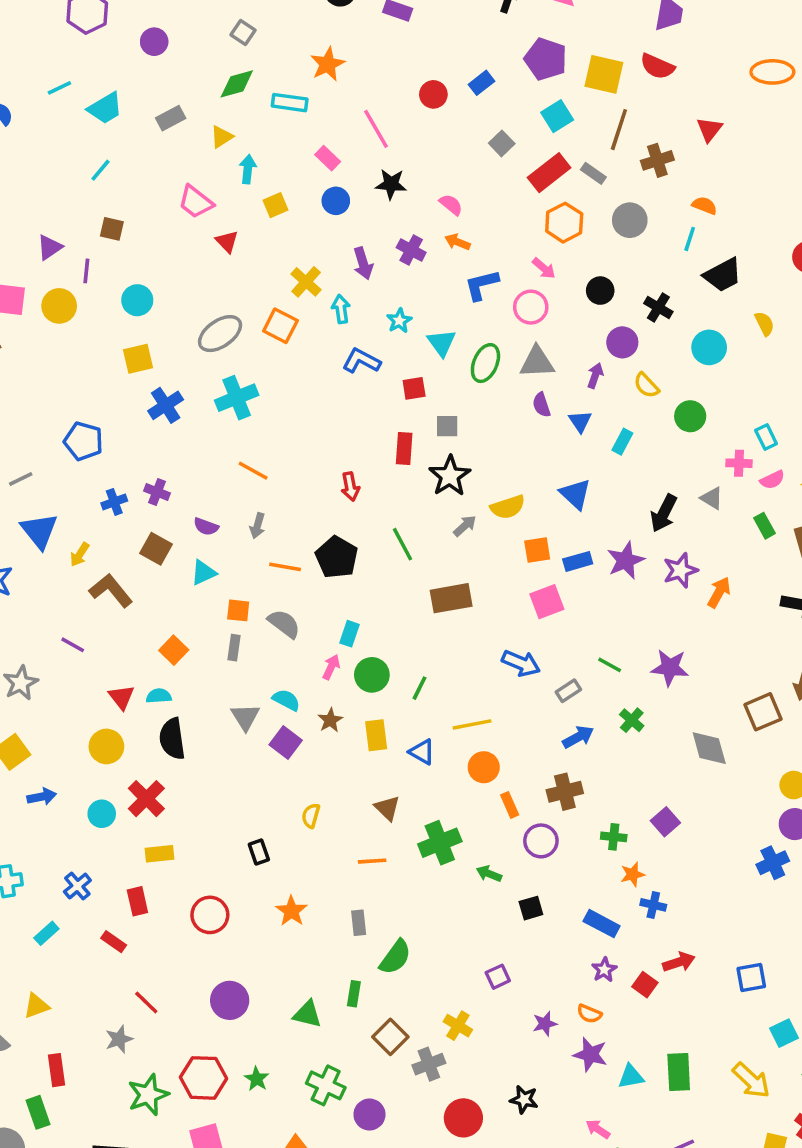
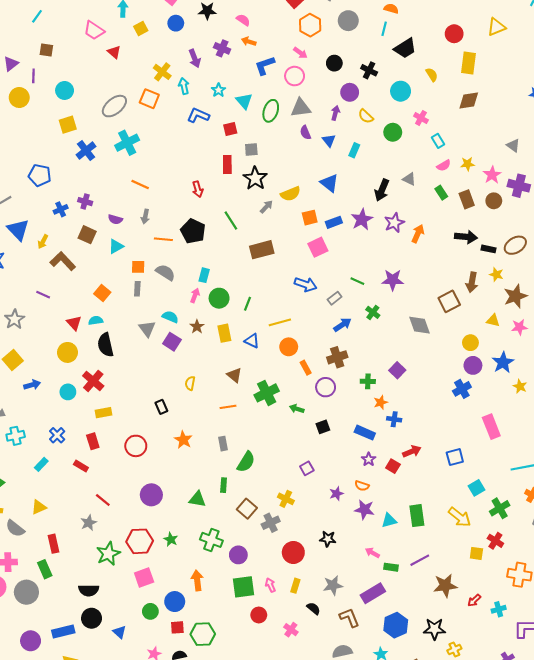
pink cross: (739, 463) -> (421, 118), moved, turned 32

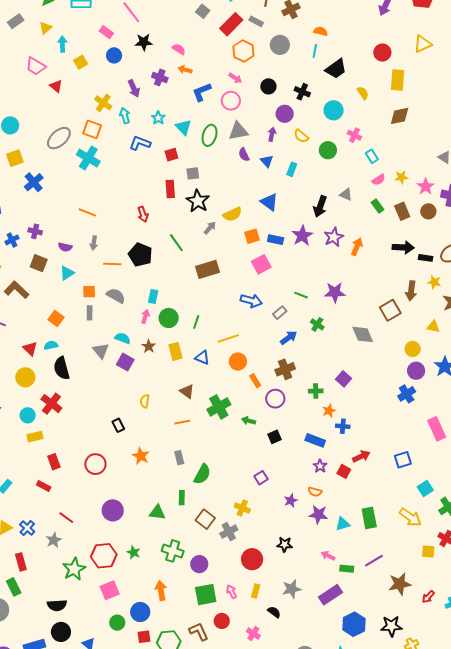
cyan cross: (127, 143) -> (88, 158), moved, turned -30
blue rectangle: (334, 222) -> (276, 240), turned 35
yellow rectangle: (104, 413) -> (35, 437), moved
blue cross: (57, 435) -> (27, 528), moved
brown L-shape: (349, 618) -> (199, 632), moved

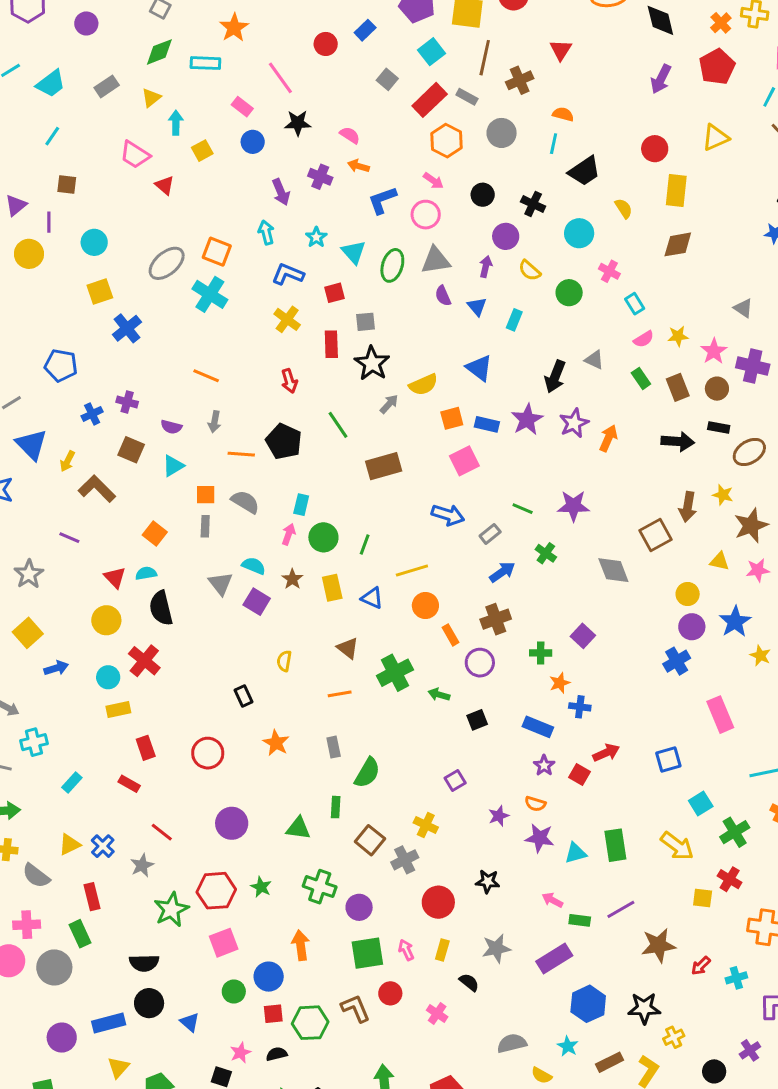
yellow cross: (103, 103) -> (287, 319), moved
black rectangle: (426, 258) -> (719, 427), moved

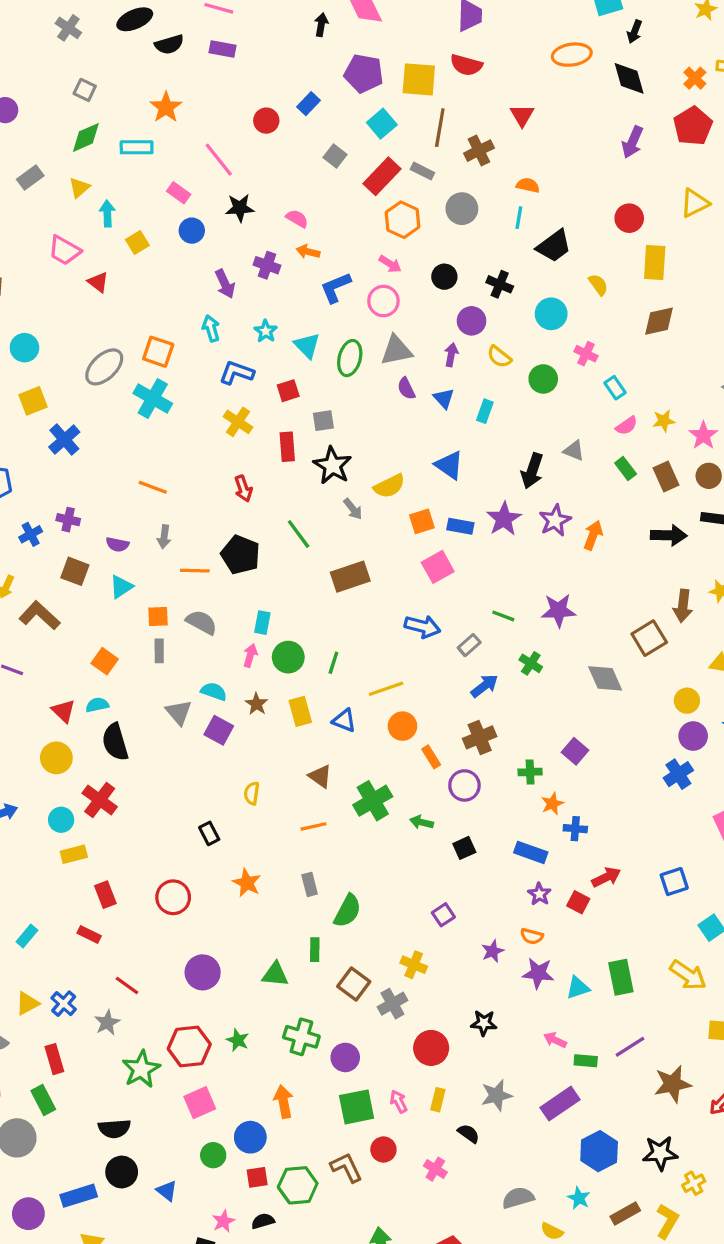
gray arrow: (389, 404) -> (353, 509), turned 102

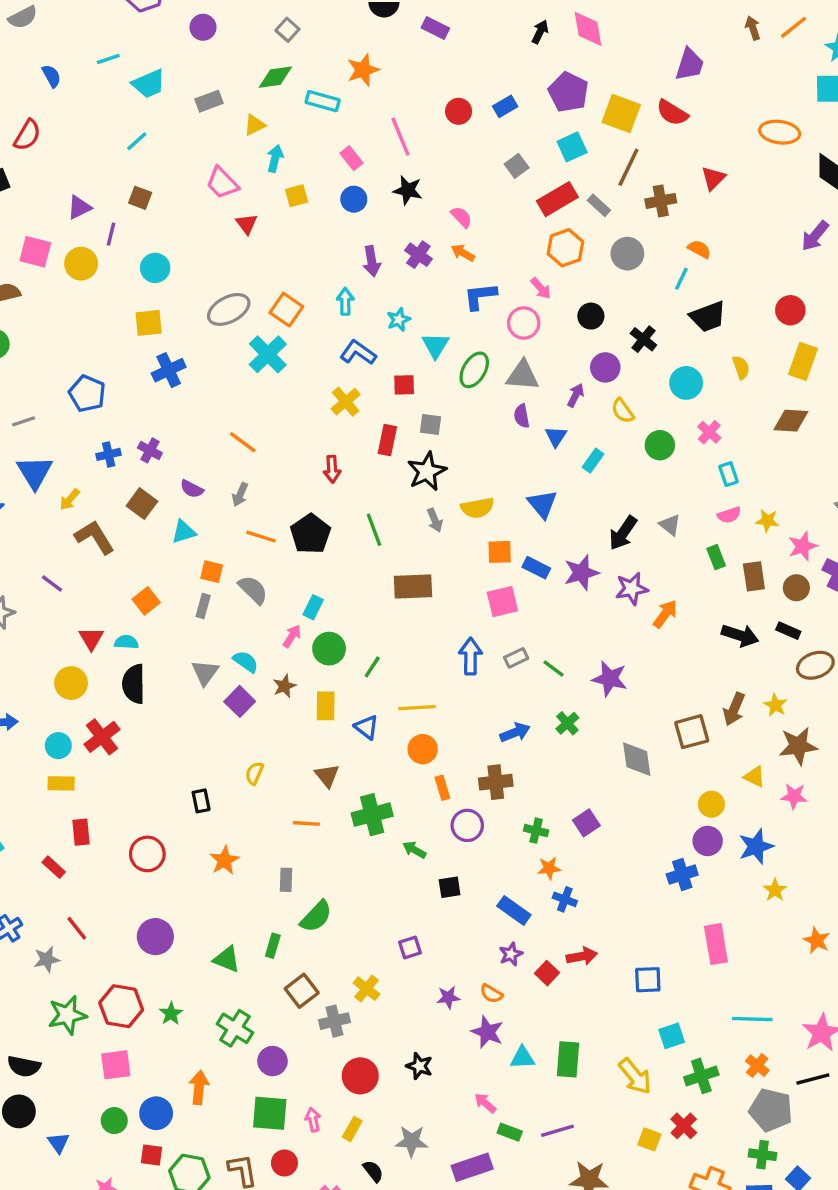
blue arrow: (422, 626) -> (470, 656), turned -120
gray rectangle: (469, 645) -> (516, 658), moved

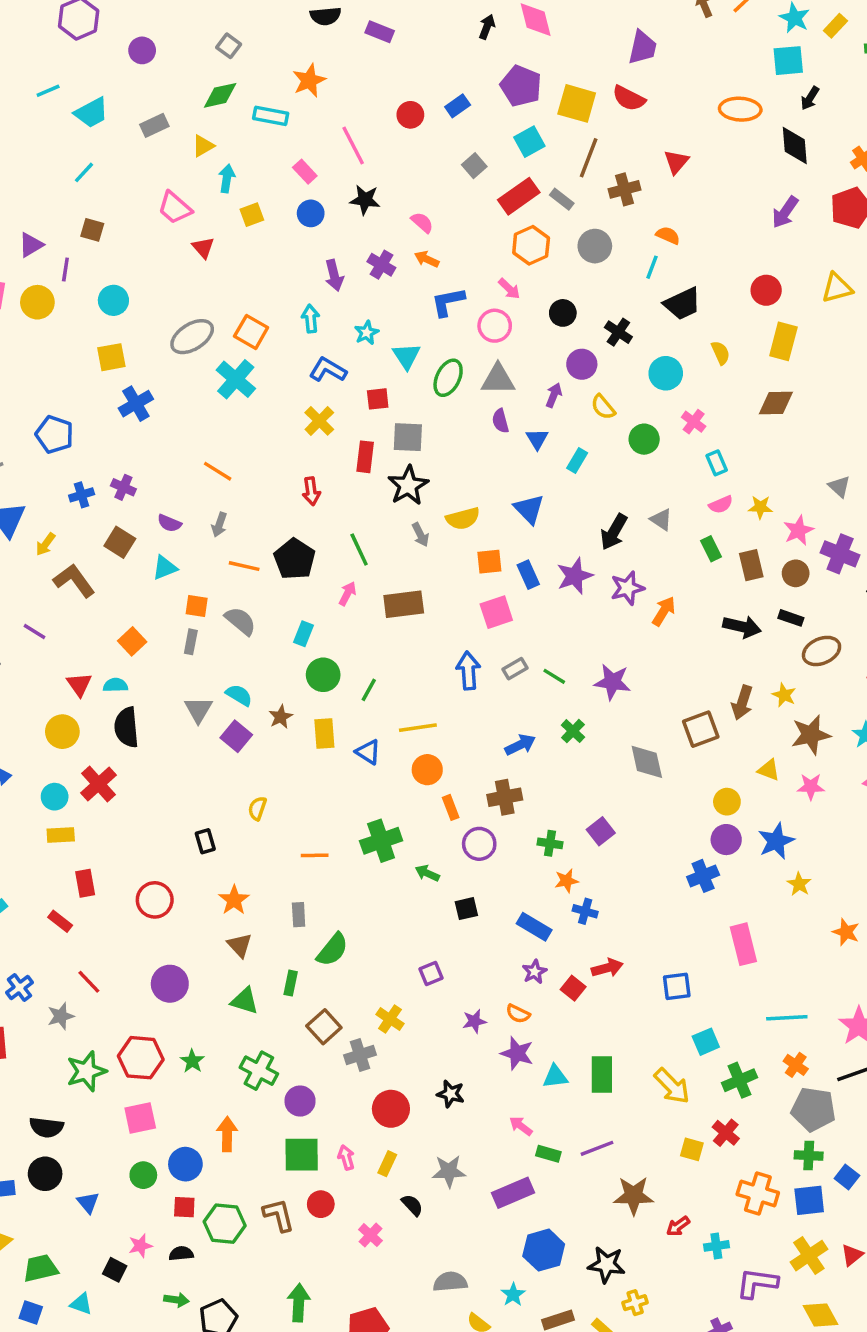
gray square: (430, 424) -> (408, 437), size x1.4
blue rectangle: (536, 568) -> (528, 575), turned 44
pink arrow: (292, 636) -> (348, 594), moved
brown triangle: (327, 776) -> (240, 945), moved

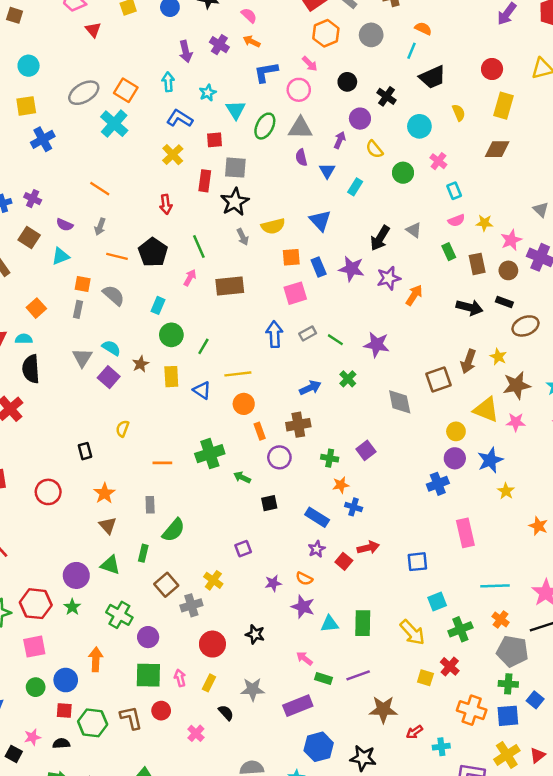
purple star: (575, 576) -> (351, 269), turned 30
yellow triangle: (769, 770) -> (486, 410), size x1.6
purple circle: (170, 984) -> (76, 575), moved

